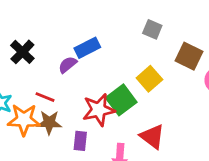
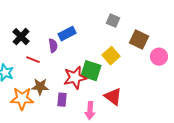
purple semicircle: (68, 65) -> (53, 46), turned 120
red line: (45, 97) -> (33, 60), moved
green square: (121, 100) -> (91, 71), turned -35
orange star: (24, 120) -> (22, 99), moved

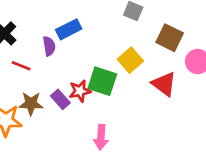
red star: (75, 78) -> (80, 91), size x0.7
red triangle: (113, 97) -> (164, 84), moved
purple rectangle: (62, 100) -> (60, 99), moved, turned -48

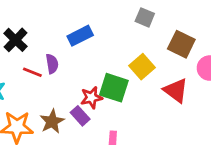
purple semicircle: (49, 46) -> (52, 64), moved
purple rectangle: (60, 99) -> (80, 116), moved
brown star: (31, 104) -> (52, 121), moved, turned -30

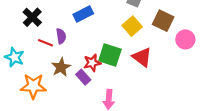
yellow square: (142, 67) -> (132, 26), moved
red triangle: (176, 91) -> (142, 57), moved
brown star: (52, 121) -> (61, 67), moved

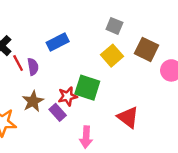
red line: (46, 43) -> (18, 63), moved, turned 40
red triangle: (142, 57) -> (128, 117), moved

